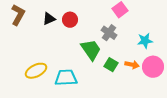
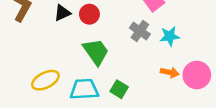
cyan star: (145, 41) -> (170, 36), moved
green trapezoid: (91, 50) -> (96, 52), moved
green square: (111, 65) -> (119, 89), moved

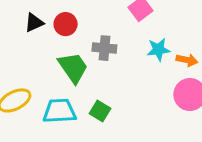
gray cross: (140, 31) -> (104, 48), moved, turned -30
orange arrow: (170, 72) -> (187, 60), moved

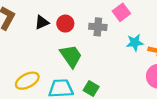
gray cross: (104, 48) -> (98, 27), moved

